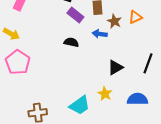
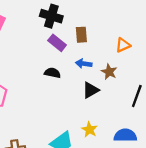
brown star: (114, 21) -> (109, 72), moved
black triangle: (115, 67) -> (91, 90), moved

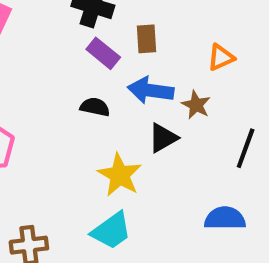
blue arrow: (84, 64) -> (151, 90), size x1.5
yellow star: (89, 130) -> (120, 175), moved, size x1.5

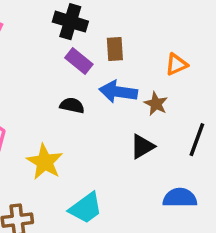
black triangle: (163, 138) -> (142, 146), moved
yellow star: (120, 175) -> (45, 162), moved

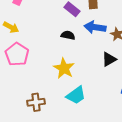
yellow star: (45, 162) -> (64, 68), moved

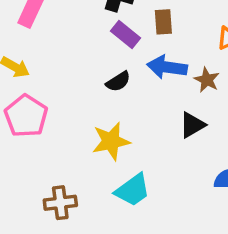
black semicircle: (68, 35) -> (118, 82), turned 136
yellow star: (64, 68) -> (111, 141), turned 30

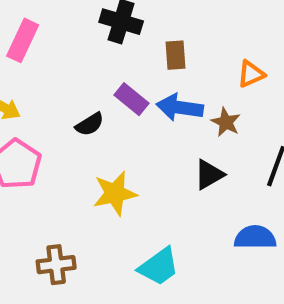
purple rectangle: (125, 35) -> (132, 99), moved
black semicircle: (118, 82) -> (90, 124), moved
cyan trapezoid: (133, 190) -> (159, 267), moved

